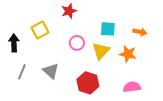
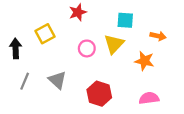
cyan square: (108, 29) -> (125, 20), moved
yellow triangle: (101, 51) -> (114, 44), moved

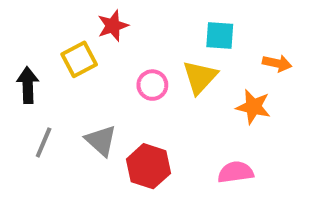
red star: (78, 12) -> (113, 26), moved
red hexagon: (99, 94) -> (148, 166), moved
pink semicircle: (149, 98) -> (236, 172), moved

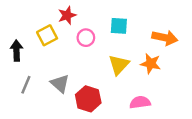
cyan square: (220, 36) -> (119, 26), moved
orange arrow: (277, 63) -> (165, 38), size x1.5
yellow triangle: (200, 77) -> (119, 65), moved
pink circle: (152, 85) -> (86, 38), moved

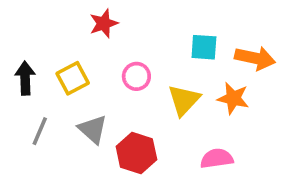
cyan square: (119, 26) -> (204, 47), moved
yellow square: (47, 35) -> (73, 78), moved
pink circle: (86, 38) -> (136, 76), moved

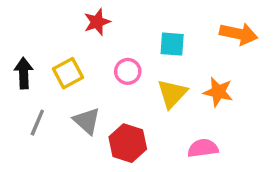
cyan square: (204, 47) -> (172, 44), moved
orange arrow: (255, 58) -> (239, 34), moved

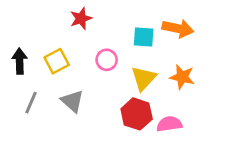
orange arrow: (239, 34) -> (178, 28), moved
red hexagon: (128, 143) -> (137, 114), moved

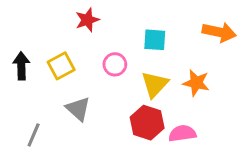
orange arrow: (178, 28) -> (219, 32), moved
gray line: (31, 103) -> (34, 135), moved

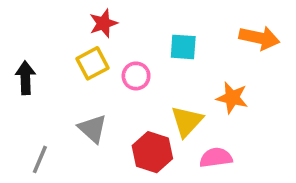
yellow square: (61, 66) -> (93, 63), moved
yellow triangle: (155, 84) -> (187, 121), moved
red hexagon: (147, 123) -> (152, 152), moved

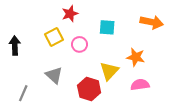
red star: (103, 23) -> (70, 14), moved
pink semicircle: (216, 158) -> (140, 85), moved

